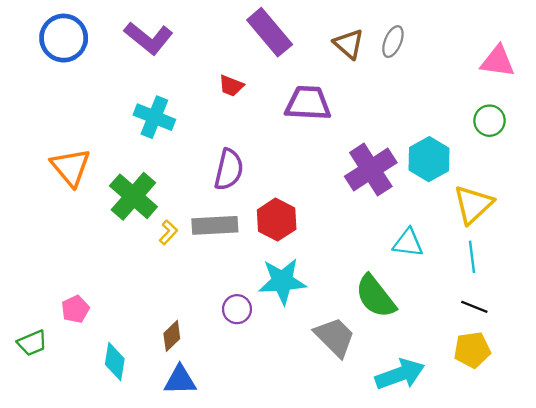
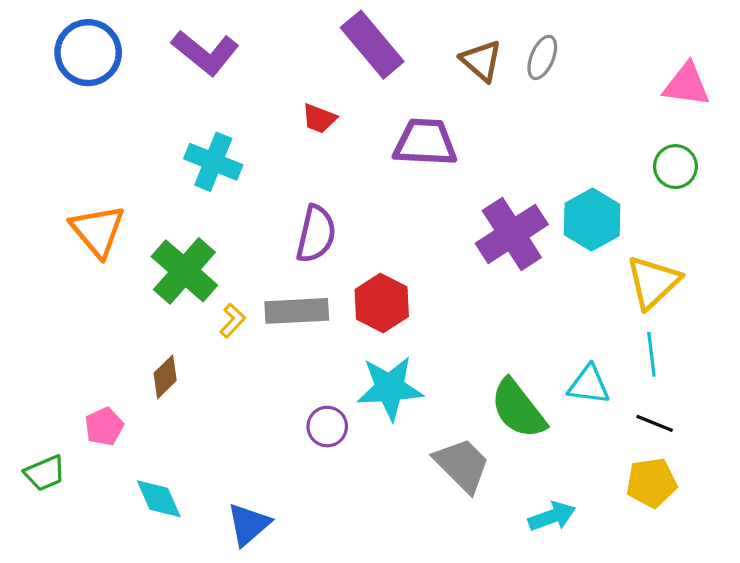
cyan triangle: (408, 243) -> (589, 385), moved
brown diamond: (172, 336) -> (165, 377), moved
cyan diamond: (115, 362) -> (159, 499), turned -33
cyan arrow: (400, 374) -> (552, 516), size x0.7
blue triangle: (180, 380) -> (249, 524), turned -40

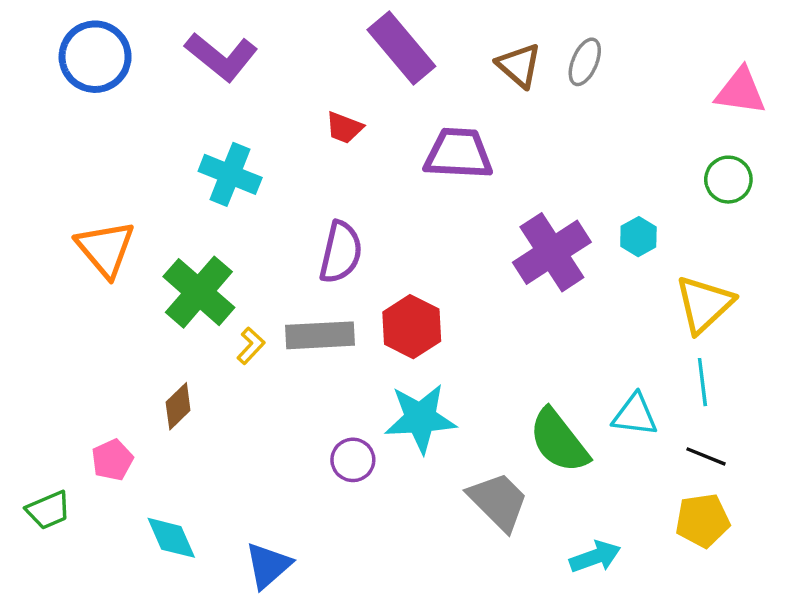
cyan hexagon: (592, 220) -> (638, 237), size x0.6

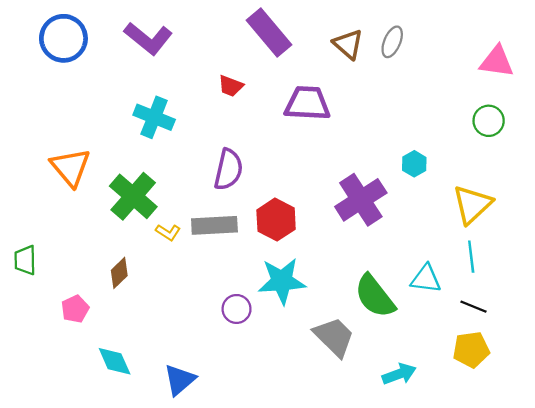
cyan hexagon: (638, 237) -> (414, 164), moved
purple cross: (552, 252) -> (361, 200), moved
yellow L-shape: (251, 346) -> (168, 232), turned 80
green trapezoid: (48, 510) -> (25, 260), moved, turned 112

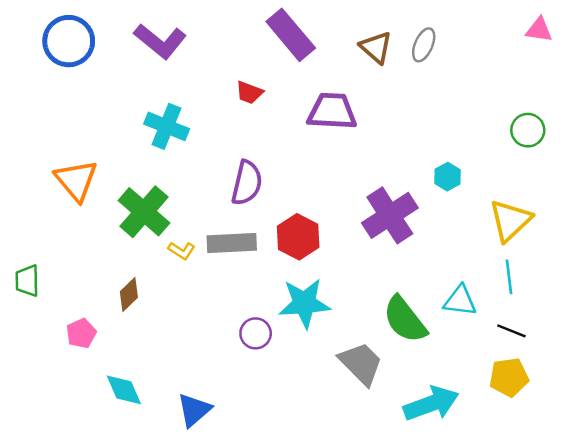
pink triangle: (497, 62) -> (539, 30), moved, size x0.7
cyan arrow: (399, 374) -> (431, 404), size x1.5

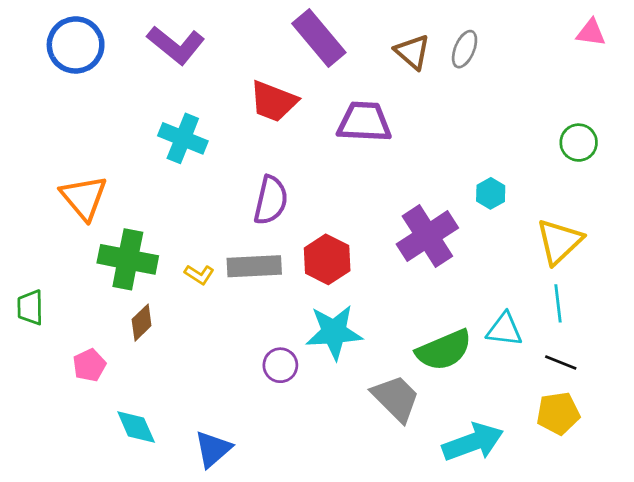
red trapezoid: (249, 93) -> (274, 101), size x1.6
green cross: (144, 212) -> (128, 259), moved, turned -30
green semicircle: (405, 320) -> (444, 350), turned -75

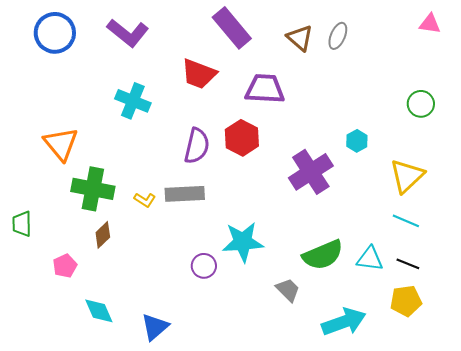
red hexagon: (327, 259) -> (242, 138), moved
cyan line: (558, 303) -> (406, 221), turned -60
cyan triangle: (504, 329) -> (370, 259), moved
gray trapezoid: (396, 398) -> (288, 290), size x0.7

